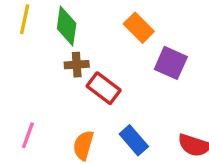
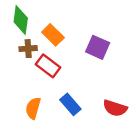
orange rectangle: (139, 28) -> (53, 35), moved

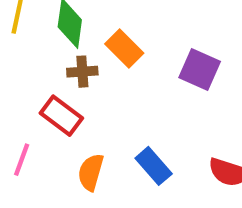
red rectangle: (48, 66) -> (61, 116), moved

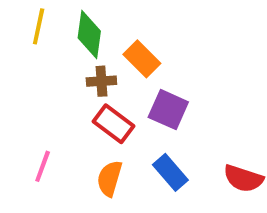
purple square: (200, 70) -> (168, 110), moved
red rectangle: (61, 116) -> (114, 124), moved

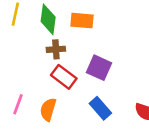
orange rectangle: (142, 59) -> (82, 21), moved, turned -40
orange semicircle: (110, 178) -> (48, 109), moved

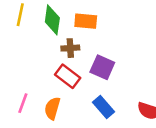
brown cross: (56, 49) -> (70, 48), moved

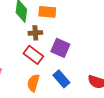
orange semicircle: (52, 108) -> (33, 83), moved

